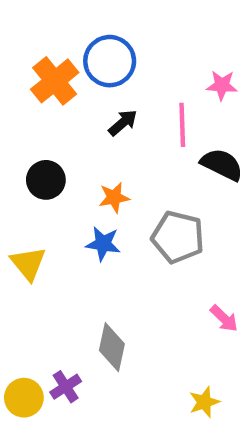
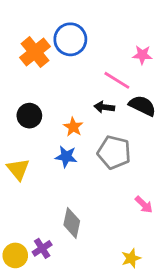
black arrow: (123, 123) -> (104, 107), moved, turned -132
pink line: (182, 125) -> (117, 80), turned -56
orange star: (114, 198) -> (73, 127), turned -30

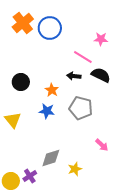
orange cross: (35, 52) -> (23, 23), moved
gray diamond: (72, 223) -> (51, 158), turned 60
yellow star: (131, 258) -> (75, 169), moved

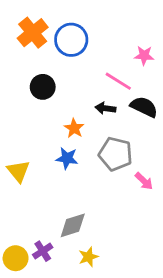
black circle: (21, 82) -> (43, 87), moved
pink arrow: (102, 145) -> (144, 181), moved
yellow star: (75, 169) -> (88, 257), moved

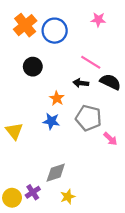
pink star: (144, 55) -> (98, 20), moved

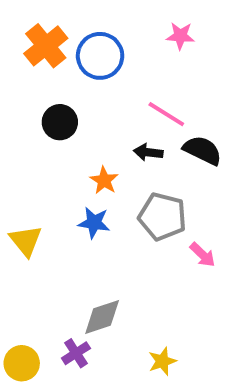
purple cross: (33, 192) -> (76, 353), moved
yellow star: (68, 197) -> (162, 361), moved

